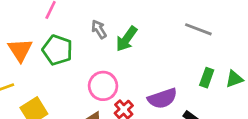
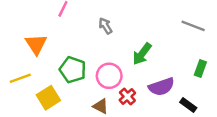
green arrow: (127, 39) -> (142, 54), moved
green pentagon: (57, 50) -> (73, 70), moved

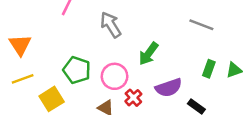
gray arrow: (106, 26) -> (111, 25), size x1.5
orange triangle: (36, 44) -> (20, 45), moved

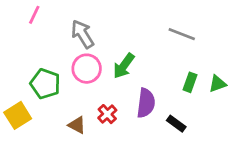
pink circle: (115, 76) -> (87, 69), moved
purple semicircle: (169, 88) -> (146, 103), turned -64

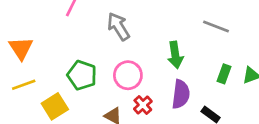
green arrow: (124, 66) -> (175, 55), moved, turned -45
pink circle: (87, 69) -> (128, 75), moved

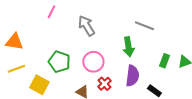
gray line: (216, 26) -> (144, 26), moved
orange triangle: (21, 48) -> (14, 42), turned -48
yellow square: (55, 106) -> (39, 85), turned -30

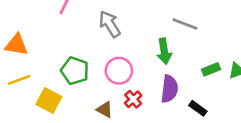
green rectangle: (164, 61) -> (211, 69), turned 48

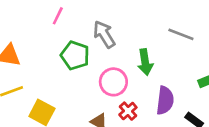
green arrow: (164, 51) -> (145, 62), moved
green pentagon: (75, 71) -> (75, 55), moved

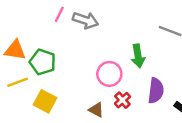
gray arrow: (104, 34) -> (86, 20), moved, turned 140
green pentagon: (75, 55) -> (43, 62), moved

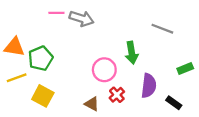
pink line: (59, 14) -> (56, 13), turned 63
green pentagon: (43, 62) -> (41, 58), turned 30

